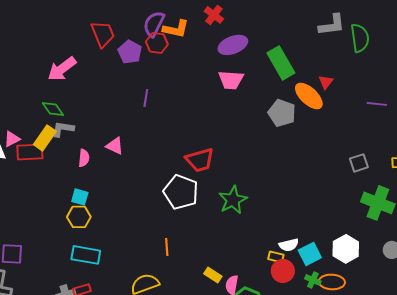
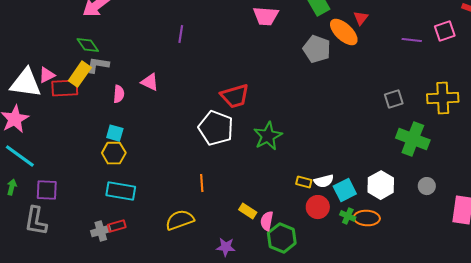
yellow rectangle: (276, 257) -> (304, 182), moved

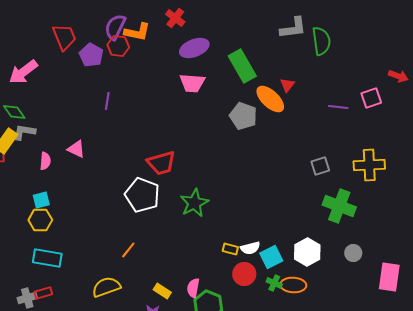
cyan square: (115, 133) -> (41, 200), turned -30
orange line: (202, 183) -> (128, 250), turned 42
yellow rectangle: (248, 211) -> (162, 291), moved

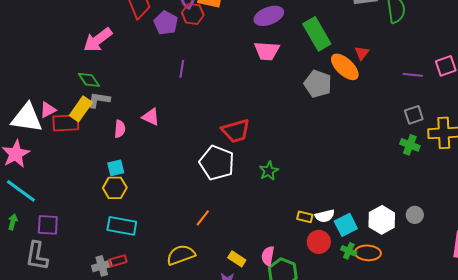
gray square: (320, 166) -> (414, 115), moved
green star: (194, 203) -> (269, 171), size x0.7
green cross: (339, 206) -> (410, 145), moved, size x0.6
gray circle: (353, 253) -> (415, 215), moved

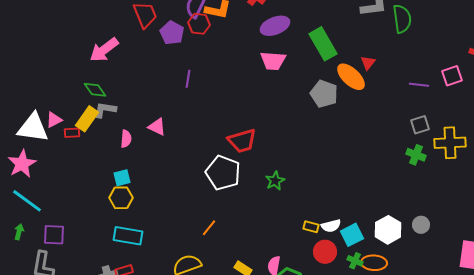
red rectangle: (66, 123) -> (72, 133), size x0.6

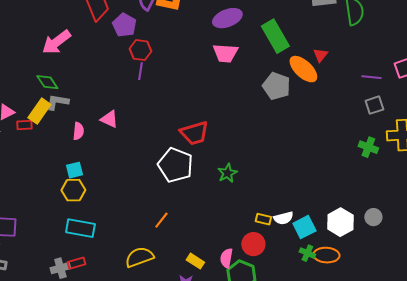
red hexagon: (199, 24) -> (140, 50), moved
gray square: (420, 125) -> (374, 105), moved
red circle: (325, 252) -> (253, 244), moved

